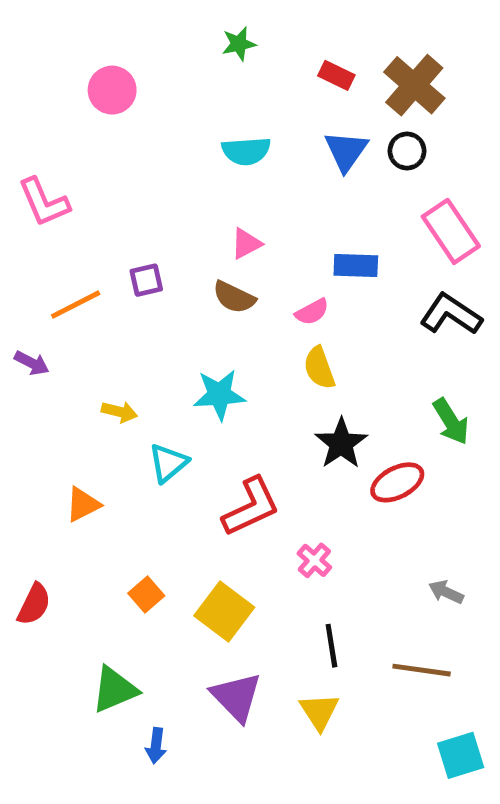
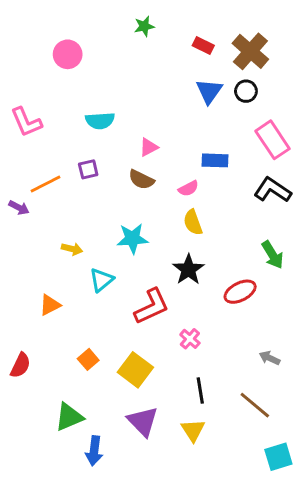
cyan semicircle: (246, 151) -> (100, 121), moved
purple arrow: (32, 363) -> (19, 208), moved
black star: (341, 443) -> (188, 270), moved
brown line: (422, 670) -> (255, 405), turned 32
blue arrow: (156, 746) -> (94, 451), size x1.4

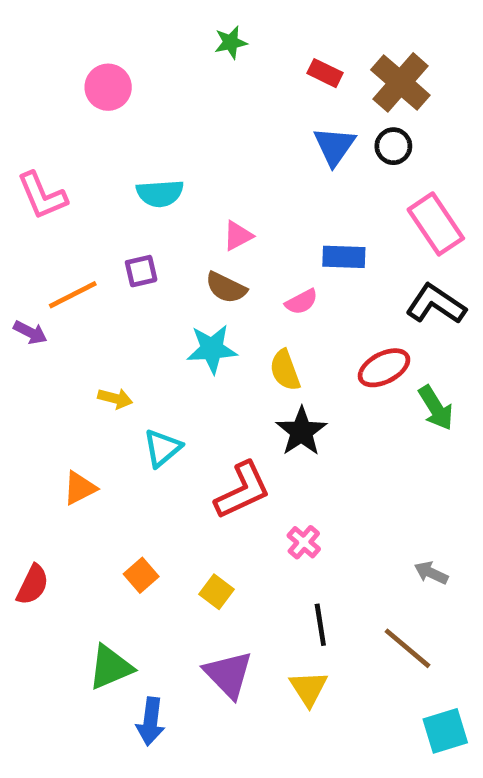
yellow semicircle: (193, 222) -> (285, 370), moved
cyan star: (132, 239) -> (212, 349), moved
red ellipse: (240, 292) -> (384, 368), moved
yellow square: (135, 370) -> (217, 592), size x0.6

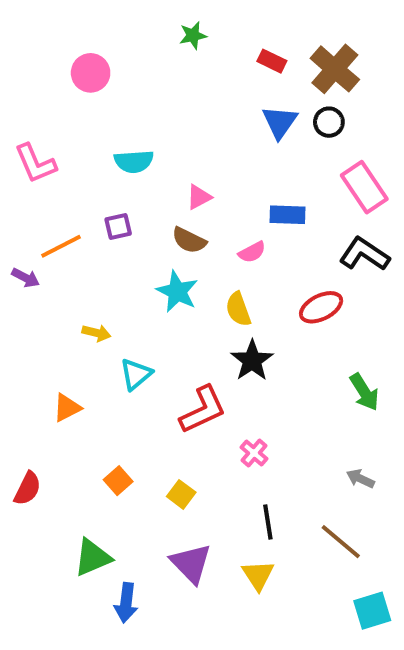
cyan star: (212, 349) -> (177, 292), turned 30
green arrow: (436, 408) -> (364, 392), moved

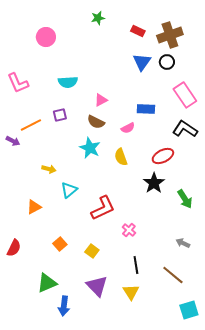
brown cross: (335, 69) -> (170, 35), turned 30
black star: (252, 360) -> (154, 183), moved

